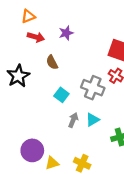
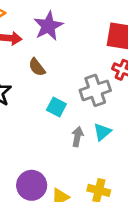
purple star: (66, 33) -> (48, 26), size x1.5
gray cross: (93, 88) -> (95, 90), turned -30

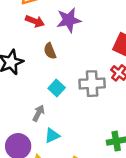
cyan triangle: (102, 132) -> (52, 135), moved
gray arrow: (77, 137) -> (39, 113), moved

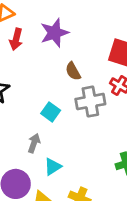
red arrow: (35, 21) -> (16, 39), turned 90
brown semicircle: (50, 51) -> (73, 71), moved

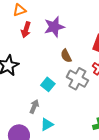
gray cross: (90, 102) -> (77, 79), turned 35

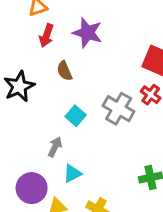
purple star: (54, 27) -> (87, 33), turned 30
brown semicircle: (66, 56) -> (64, 71), moved

